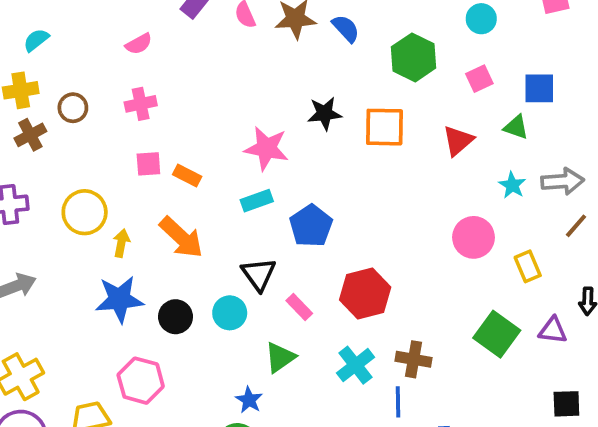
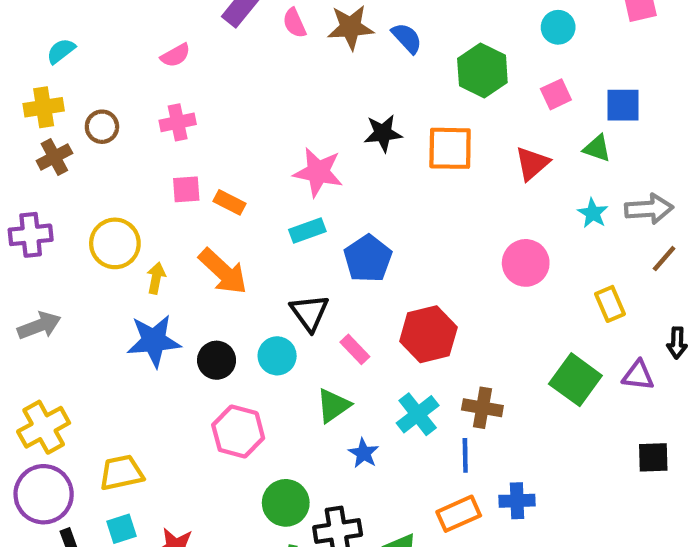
pink circle: (474, 237) -> (526, 263), moved
pink hexagon: (141, 381) -> (238, 432), moved
blue star: (249, 400) -> (364, 453), moved

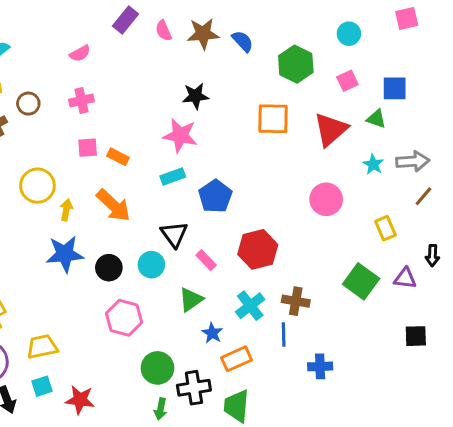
black star: (383, 133) -> (195, 96), moved
red triangle: (532, 163) -> (331, 129), size x1.4
orange rectangle: (459, 514) -> (236, 359), moved

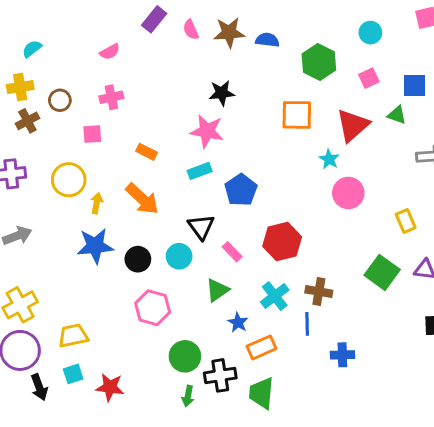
blue semicircle: (243, 41) -> (267, 40), turned -40
pink square: (88, 148) -> (92, 134), moved
cyan star: (373, 164) -> (329, 159), moved

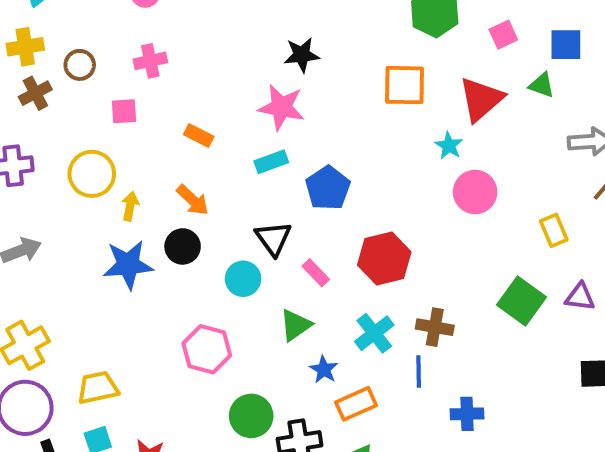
orange arrow: (142, 199) -> (193, 200), size x0.7
black circle: (138, 259) -> (183, 246), moved

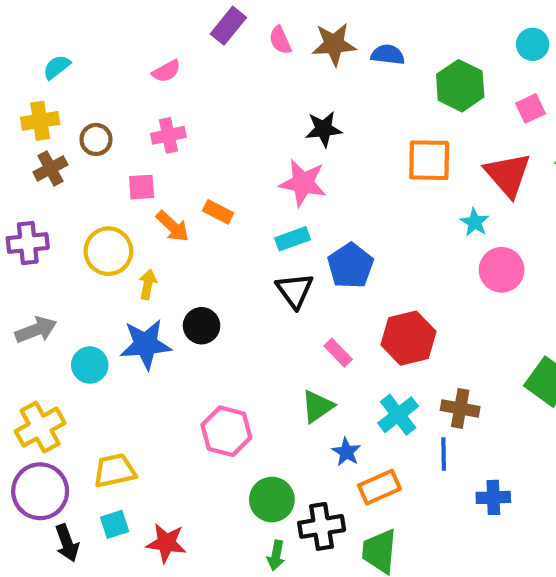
red triangle: (481, 99) -> (508, 175), turned -30
orange arrow: (193, 200) -> (173, 226), moved
black triangle: (273, 238) -> (295, 291), moved
cyan circle: (243, 279) -> (90, 365), moved

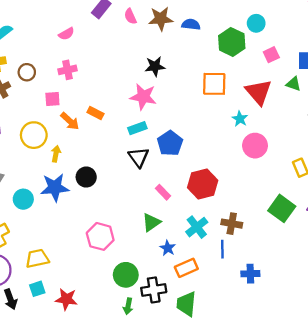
cyan circle: (533, 44) -> (256, 23), moved

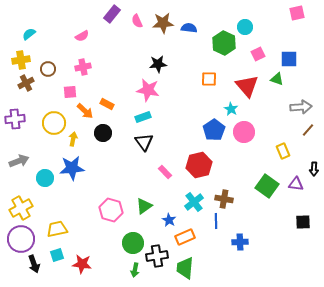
orange square: (214, 84) -> (209, 79), size x0.7
blue pentagon: (170, 143) -> (214, 130), moved
black circle: (86, 177) -> (103, 133), moved
green triangle: (151, 222) -> (144, 206), moved

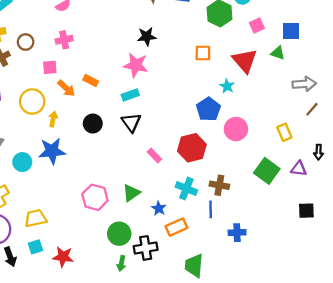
pink circle: (244, 132) -> (236, 129), moved
black circle: (103, 133) -> (93, 124), moved
cyan cross: (194, 202) -> (186, 189), turned -30
green trapezoid: (185, 268) -> (194, 266), moved

